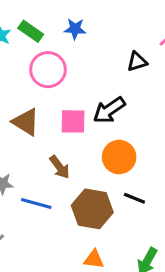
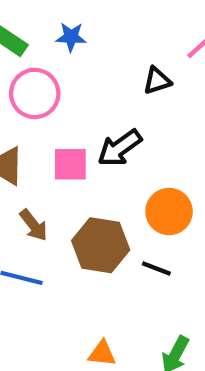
orange circle: (119, 157) -> (169, 212), moved
brown arrow: (60, 167) -> (34, 225), moved
brown hexagon: (92, 209) -> (101, 245), moved

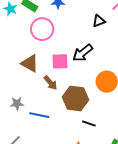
brown arrow: (34, 225) -> (50, 83), moved
black line: (156, 269) -> (89, 124), moved

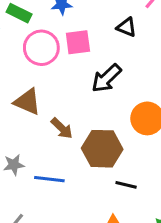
black triangle: (99, 21) -> (126, 27), turned 48
pink square: (60, 61) -> (78, 42), moved

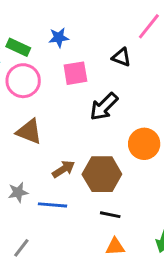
pink circle: (41, 48) -> (23, 81), moved
brown arrow: (62, 128) -> (64, 169), moved, turned -75
black line: (126, 185) -> (110, 215), moved

